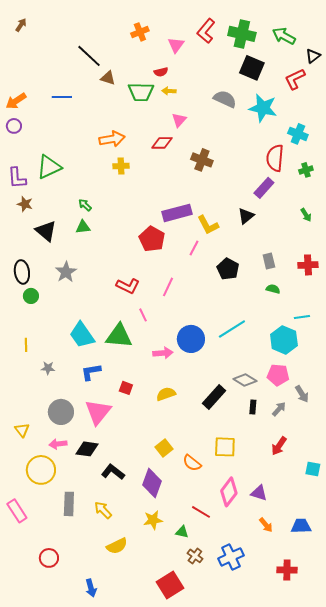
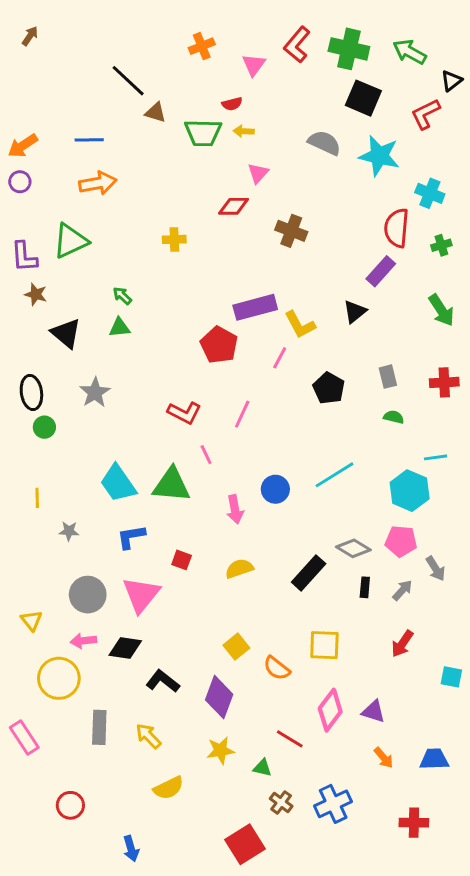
orange arrow: (112, 139) -> (98, 183), moved
green arrow: (306, 215) -> (441, 310), size x1.6
blue circle: (191, 339) -> (275, 489), size x0.7
pink arrow: (163, 353) -> (235, 509), turned 84

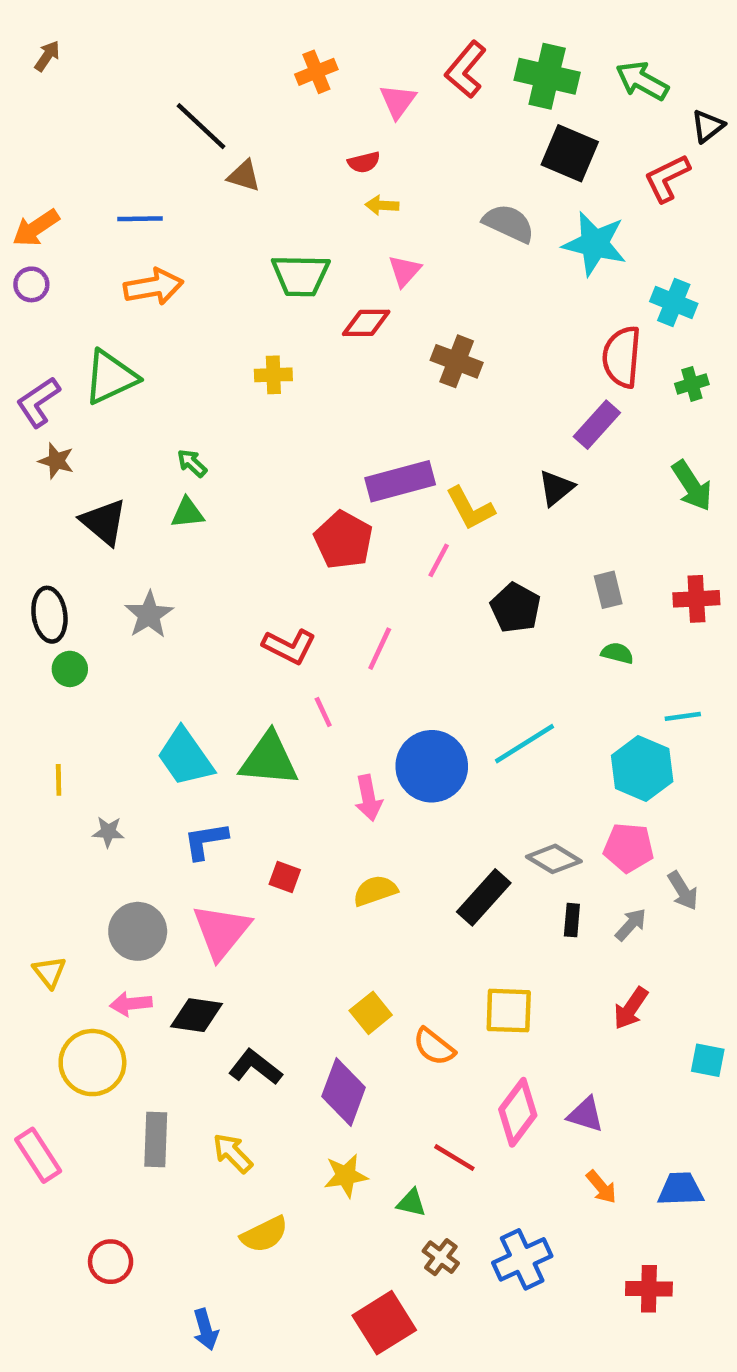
green trapezoid: (203, 133) -> (301, 275), moved
purple L-shape: (24, 257) -> (38, 402), turned 60
blue circle: (275, 489) -> (432, 766), size x1.6

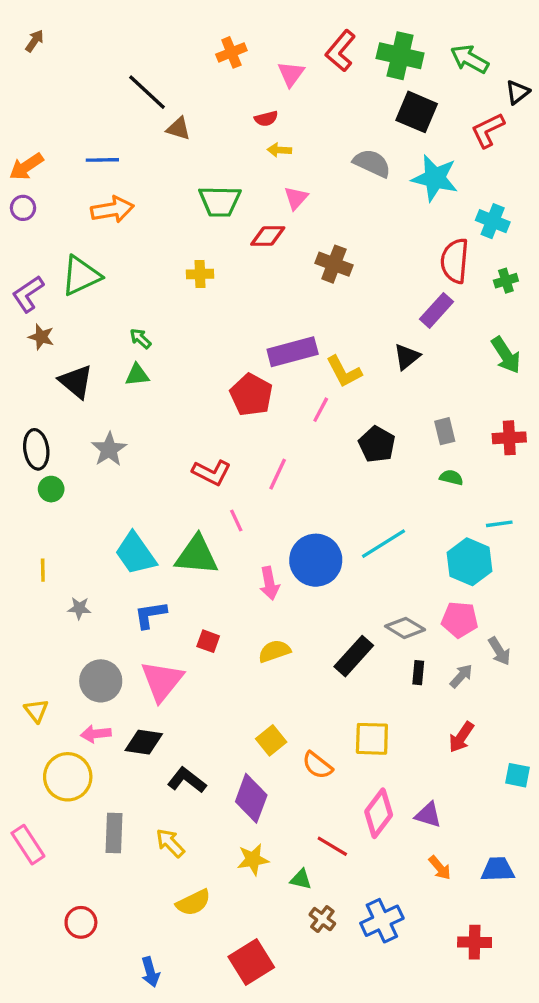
red square: (384, 1323) -> (251, 962), moved

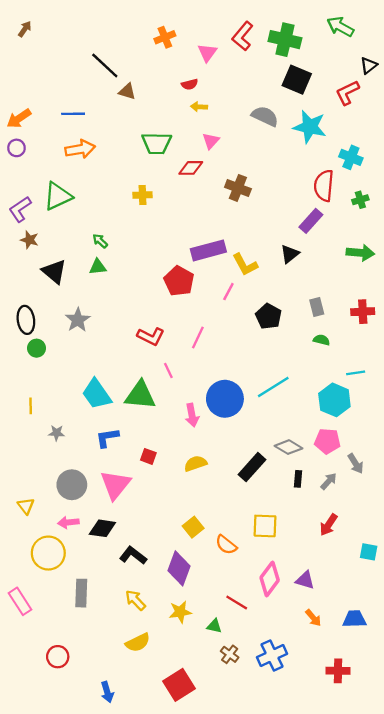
green arrow: (470, 59) -> (340, 27), moved
green arrow: (506, 355) -> (360, 253), turned -52
yellow arrow: (170, 843) -> (135, 600), moved

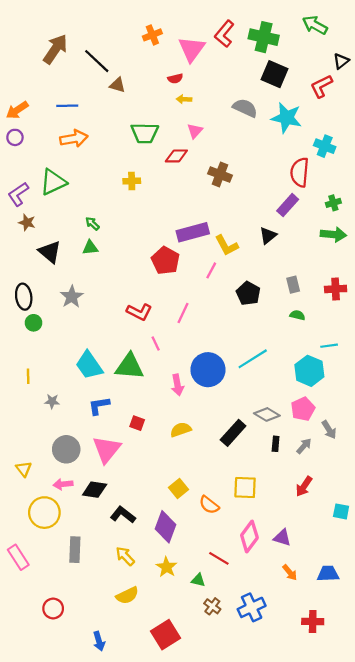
brown arrow: (25, 29) -> (55, 49), moved, size x2.0
pink triangle: (207, 53) -> (192, 49), size x1.5
green cross: (360, 200) -> (333, 203), moved
pink pentagon: (327, 441) -> (303, 409), turned -30
yellow star: (180, 612) -> (167, 567), turned -30

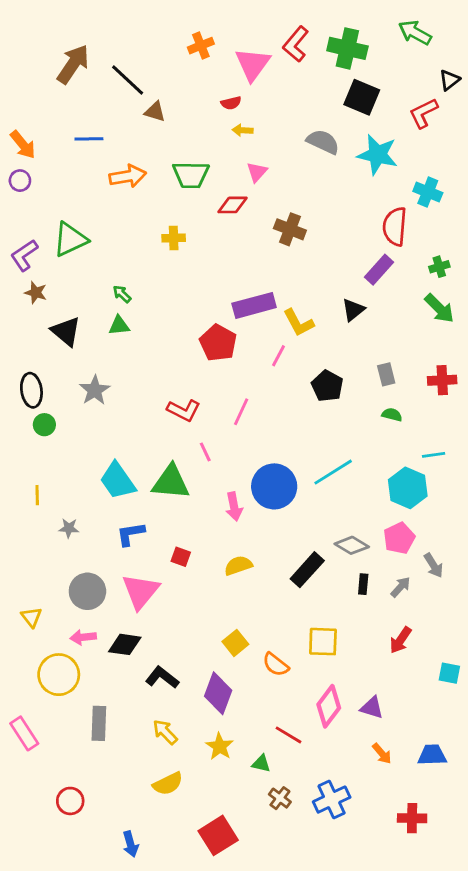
orange arrow: (17, 110) -> (23, 145), turned -95
orange arrow: (74, 138) -> (128, 176), moved
green arrow: (333, 234) -> (439, 308), turned 40

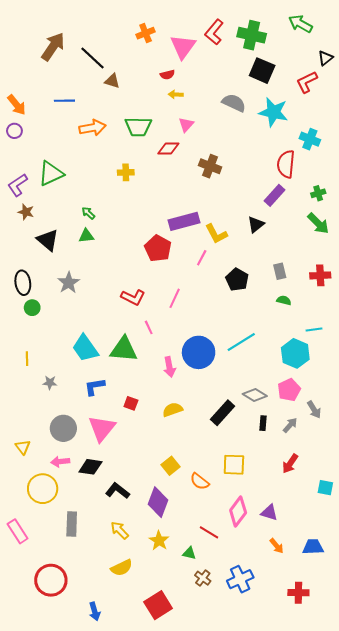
red circle: (70, 801) -> (51, 580), size x1.6

